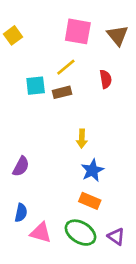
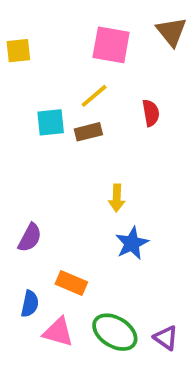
yellow square: (13, 35) -> (18, 51), turned 30
brown triangle: (118, 35) -> (172, 32), moved
orange rectangle: (90, 201) -> (71, 283), moved

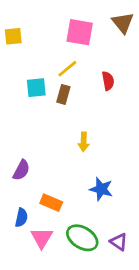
brown rectangle: (88, 132) -> (63, 94), turned -60
blue star: (132, 243) -> (101, 189), moved, turned -30
pink triangle: (58, 332) -> (42, 238), turned 45

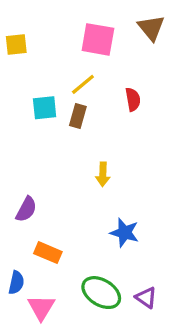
orange rectangle: (51, 203) -> (48, 253), moved
blue semicircle: (21, 218) -> (16, 283), moved
pink triangle: (42, 238) -> (41, 308), moved

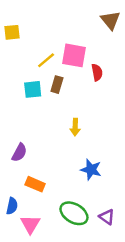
pink square: (98, 39) -> (74, 55), moved
yellow line: (83, 84) -> (46, 60), moved
cyan square: (45, 108) -> (33, 89), moved

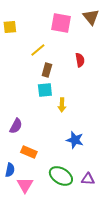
pink square: (74, 55) -> (61, 23), moved
cyan square: (33, 89) -> (45, 90), moved
purple triangle: (107, 217) -> (88, 179), turned -32

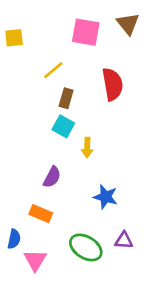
red semicircle: (80, 60) -> (113, 84), size x1.6
cyan square: (45, 90) -> (63, 126), turned 35
purple semicircle: (16, 126) -> (52, 177), moved
purple triangle: (88, 179) -> (124, 240), moved

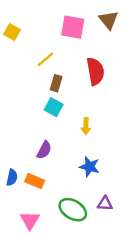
yellow square: (14, 38) -> (12, 32), turned 35
yellow arrow: (87, 148) -> (86, 126), moved
blue semicircle: (14, 239) -> (12, 177), moved

